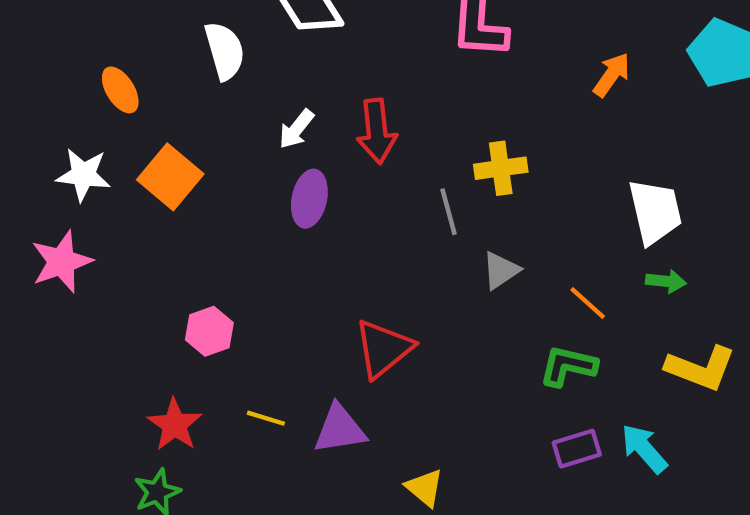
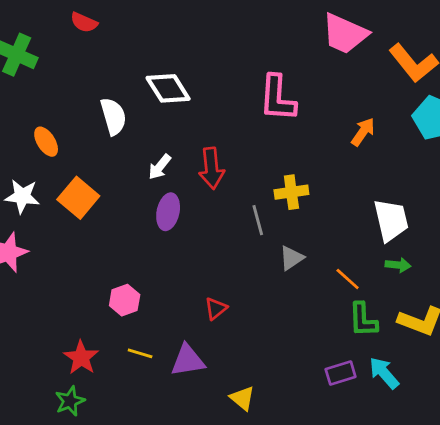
pink hexagon: (209, 331) -> (125, 300), moved
red triangle: (383, 349) -> (216, 309), size x0.6
green L-shape: (568, 366) -> (363, 320), moved, turned -105

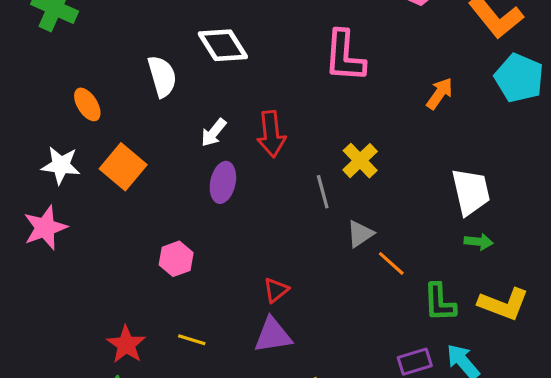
yellow cross: (291, 192) -> (360, 161), turned -36
orange line: (348, 279) -> (391, 263), moved
pink hexagon: (125, 300) -> (176, 259), moved
purple triangle: (188, 360) -> (273, 335), moved

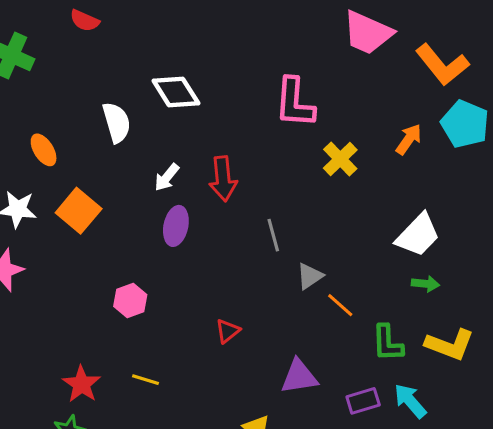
orange arrow: (440, 94) -> (409, 139), moved
yellow cross: (360, 161) -> (340, 159), moved
white trapezoid: (471, 192) -> (418, 235), turned 57
purple triangle: (273, 335) -> (299, 377), moved

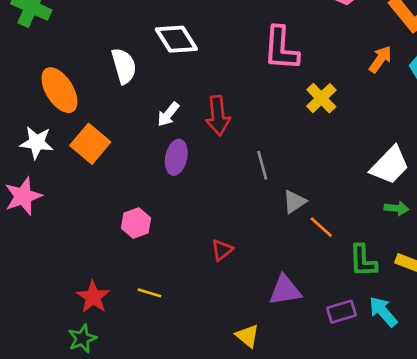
orange arrow: (409, 139) -> (380, 59), moved
orange ellipse: (44, 150) -> (59, 90), size x1.6

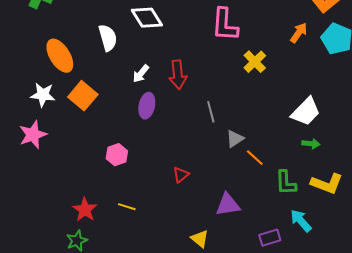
purple rectangle: (341, 312) -> (270, 238), moved

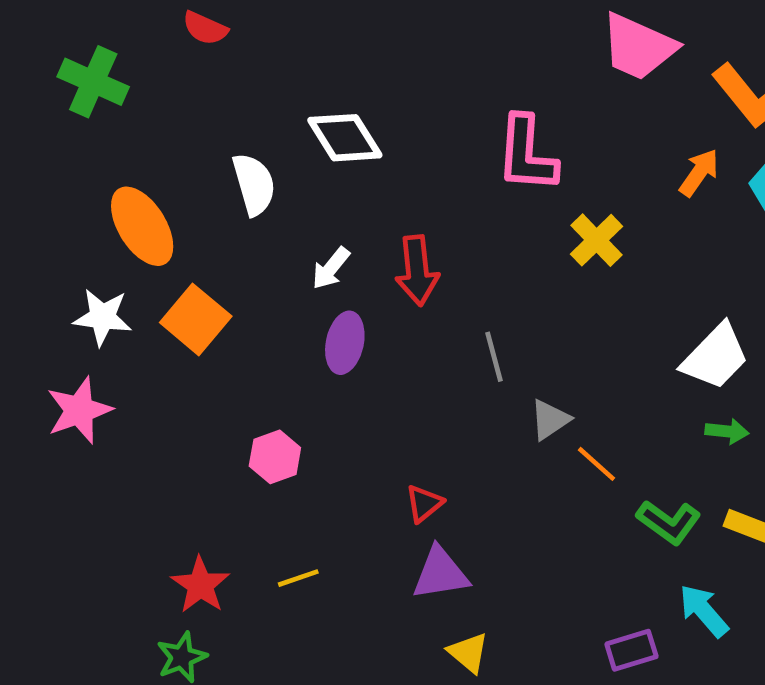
green L-shape: (286, 183) -> (669, 522), turned -52
purple triangle: (228, 205) -> (440, 573), moved
yellow line: (127, 207) -> (298, 578), turned -36

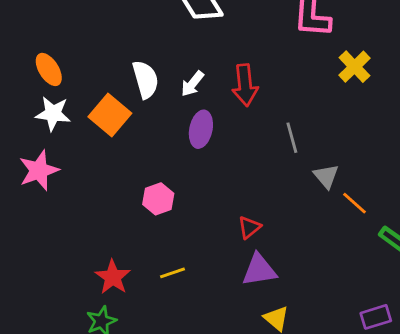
white semicircle: (254, 184) -> (145, 79), moved
orange ellipse: (142, 226) -> (49, 69), moved, size x0.7
gray triangle: (550, 420) -> (326, 176), turned -36

